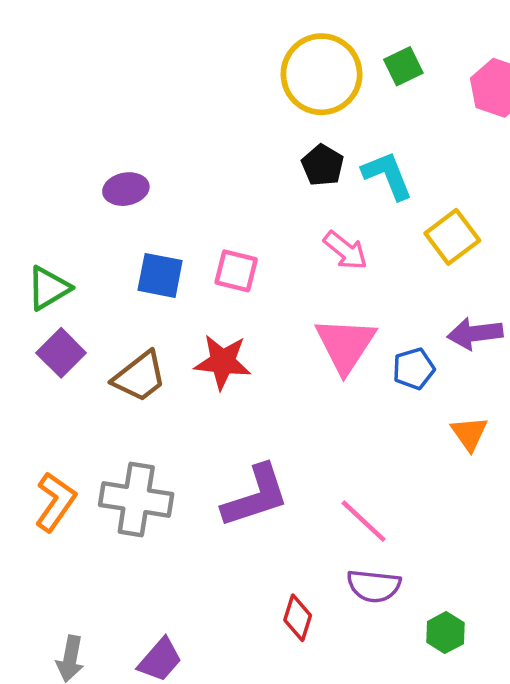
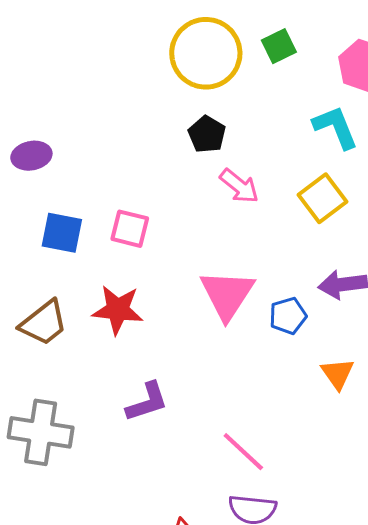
cyan L-shape: (387, 175) -> (336, 127), moved
pink arrow: (345, 250) -> (239, 186), moved
purple L-shape: (256, 496) -> (147, 402), moved, size x0.7

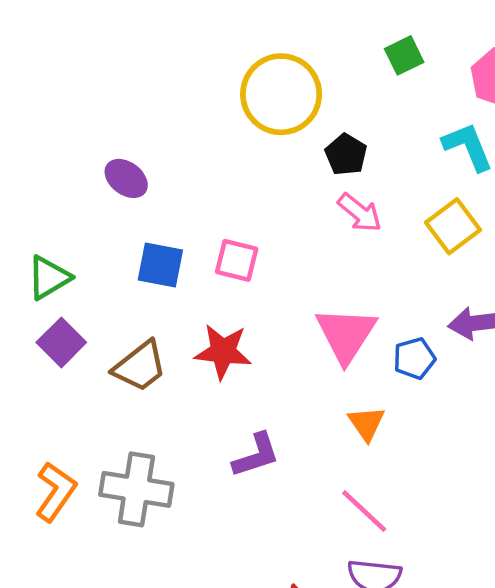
yellow circle: (206, 53) -> (281, 94), moved
black pentagon: (207, 134) -> (346, 155), moved
purple ellipse: (31, 156) -> (126, 178), turned 48
orange triangle: (338, 374) -> (366, 423), moved

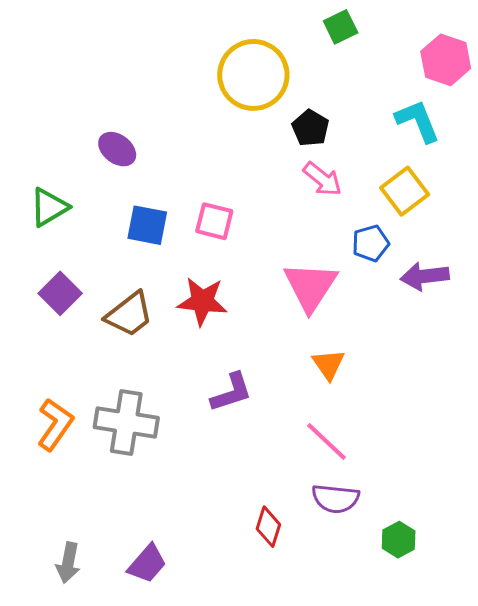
green square: (404, 55) -> (341, 27), moved
green triangle: (49, 278) -> (49, 207), moved
blue pentagon: (414, 358) -> (371, 243), moved

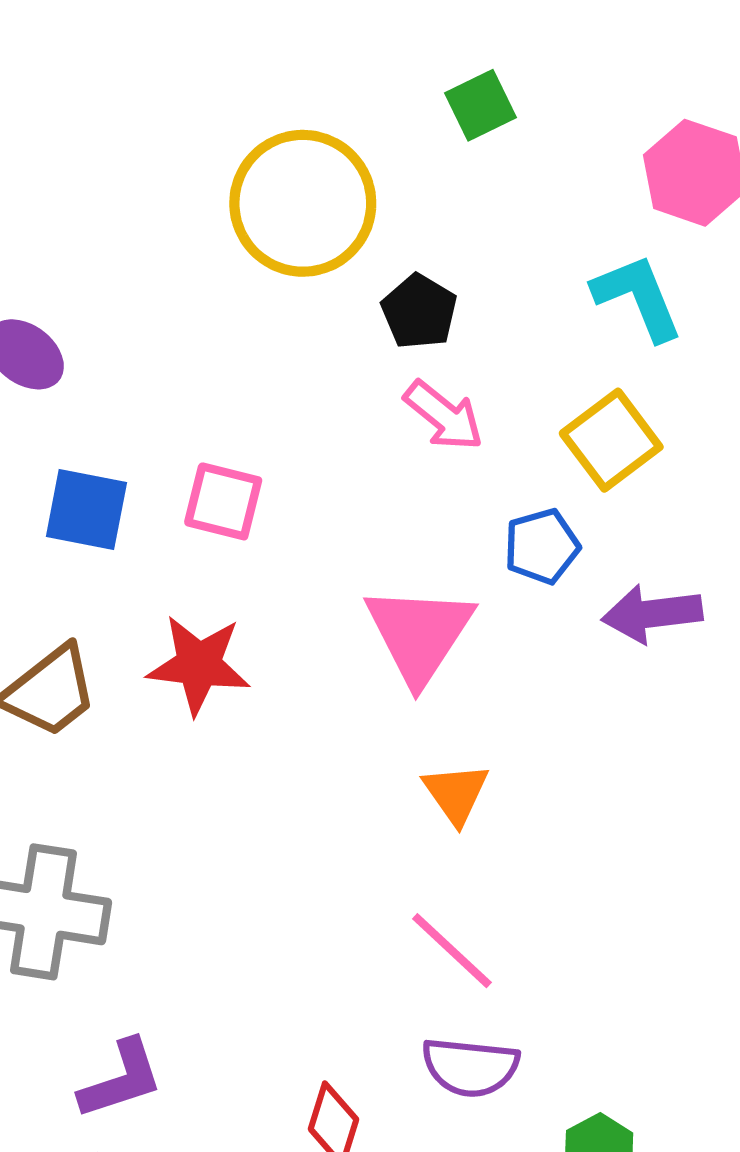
purple L-shape: (231, 392) -> (121, 1079), moved

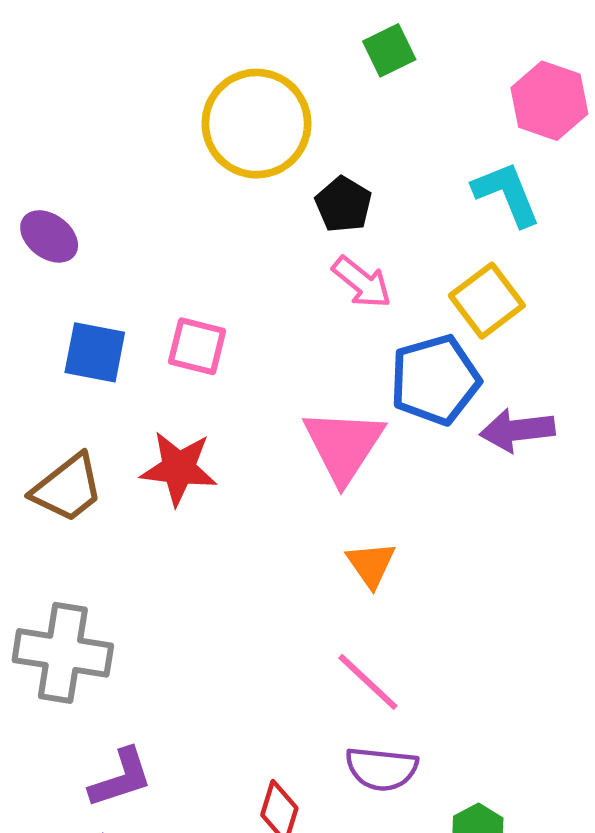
blue pentagon: (542, 546) -> (435, 380), size x1.6

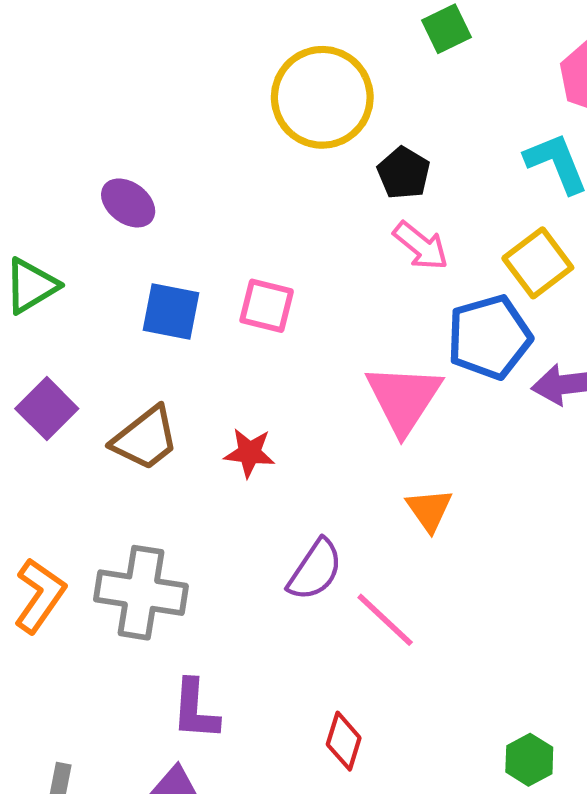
red star: (179, 468) -> (249, 453), moved, size x0.7
pink line: (368, 682) -> (385, 620), moved
purple semicircle: (382, 769) -> (315, 570), moved, turned -62
purple L-shape: (121, 778) -> (195, 710), turned 112

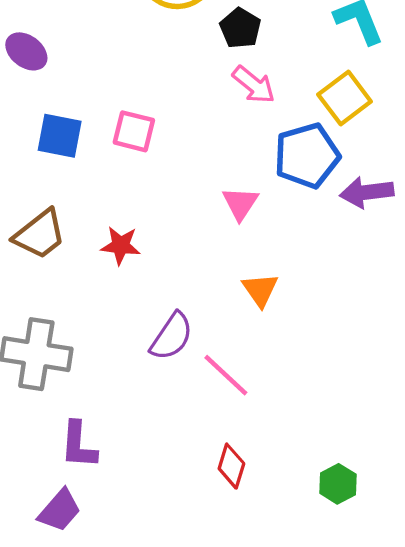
pink triangle: (404, 399) -> (240, 203), size x0.6
red diamond: (344, 741) -> (231, 466), moved

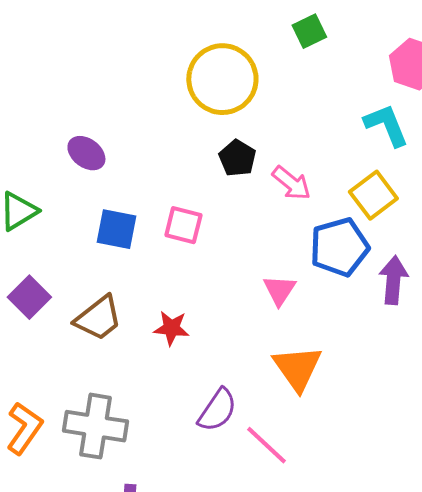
black pentagon: (240, 28) -> (237, 158), moved
purple arrow: (367, 192) -> (393, 280), turned 102
orange triangle: (260, 290) -> (297, 368), size x1.5

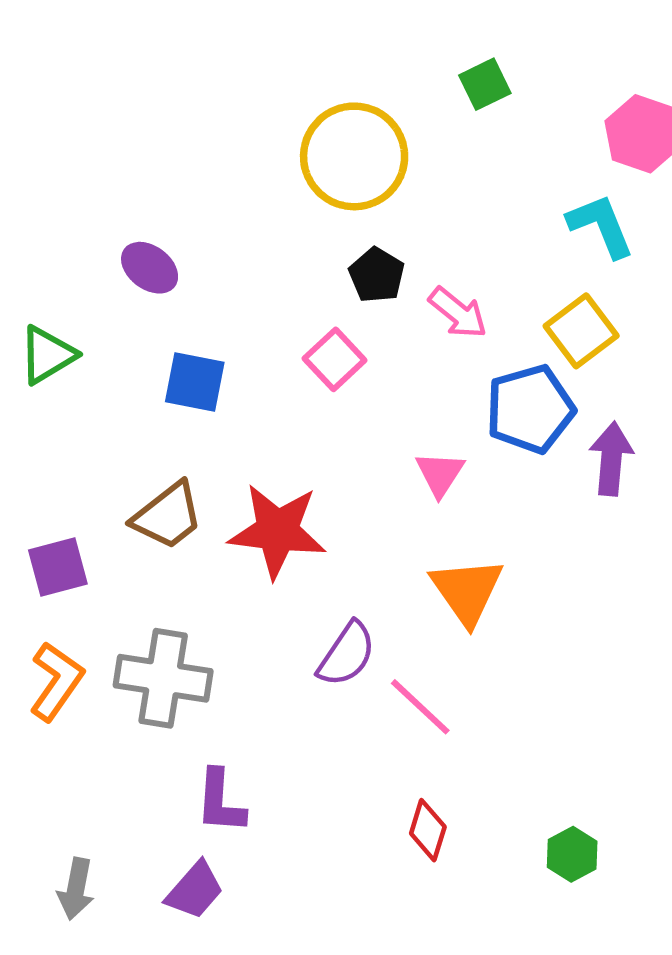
pink square: (183, 225) -> (335, 359), moved, turned 33
purple square: (29, 297) -> (58, 567), moved, turned 30
red star: (171, 328) -> (277, 531), size x1.8

